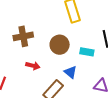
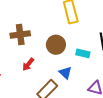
red arrow: (33, 66) -> (28, 64), turned 112

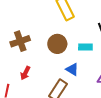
red arrow: (28, 64) -> (25, 73), moved

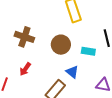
brown cross: (20, 41) -> (24, 37), turned 30

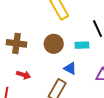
red arrow: (25, 69) -> (24, 75), turned -96

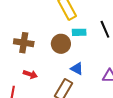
cyan rectangle: (82, 45) -> (79, 32), moved

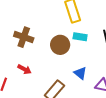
blue triangle: (77, 69) -> (80, 73), moved

